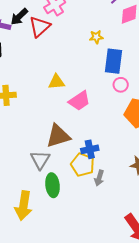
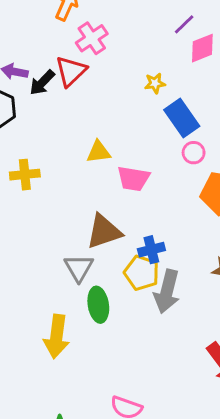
black arrow: (19, 17) -> (42, 83), moved
blue rectangle: (114, 61) -> (182, 118), turned -40
pink trapezoid: (79, 101) -> (133, 179), turned 45
gray arrow: (99, 178) -> (167, 291), size x1.8

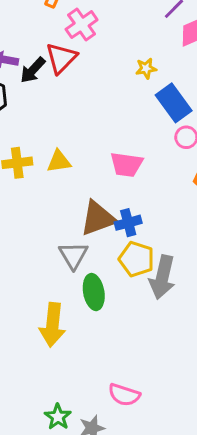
yellow triangle: (99, 152) -> (59, 161), moved
blue cross: (151, 250) -> (128, 223), moved

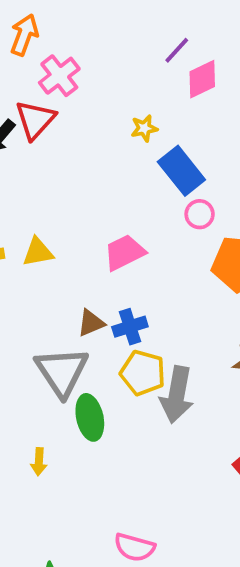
pink trapezoid: (126, 165) -> (125, 252), turned 148
brown triangle: (98, 218) -> (91, 323), size x0.6
gray triangle: (73, 255) -> (62, 372), size x1.4
yellow arrow: (52, 325) -> (39, 462), size x0.5

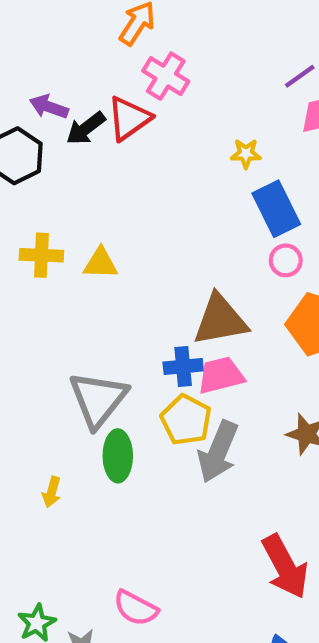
pink cross: (59, 76) -> (166, 76), turned -33
pink trapezoid: (125, 252) -> (221, 375), moved
brown triangle: (91, 323) -> (220, 320), moved, size x1.8

